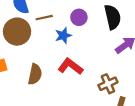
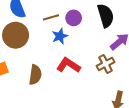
brown line: (44, 18) -> (51, 17), moved
brown cross: (108, 84) -> (106, 64), moved

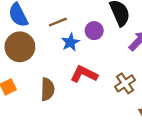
purple circle: (74, 18) -> (94, 31), moved
brown cross: (106, 64) -> (125, 83), moved

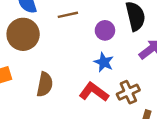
blue star: (70, 42) -> (104, 62), moved, turned -30
red L-shape: (84, 74) -> (94, 92), moved

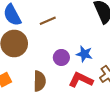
purple circle: (105, 30) -> (61, 57), moved

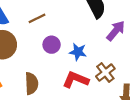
purple circle: (61, 57) -> (52, 45), moved

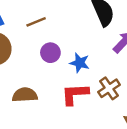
red L-shape: (76, 80) -> (75, 94), turned -30
brown semicircle: (32, 83) -> (25, 95), turned -95

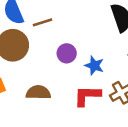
brown line: (36, 22) -> (42, 22), moved

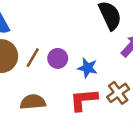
brown line: (42, 22) -> (33, 58), moved, turned -36

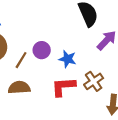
brown line: (33, 58) -> (21, 60), moved

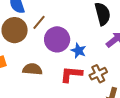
purple circle: (42, 50) -> (57, 39), size x1.6
brown line: (21, 60) -> (39, 22), moved

